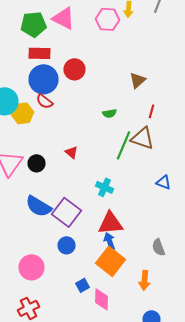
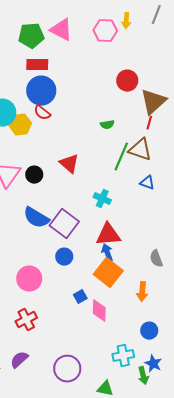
red circle: (74, 69) -> (127, 81), moved
brown triangle: (138, 80) -> (153, 102), moved, size x1.6
red triangle: (72, 152) -> (69, 164), size x1.5
blue triangle: (164, 182) -> (147, 183), moved

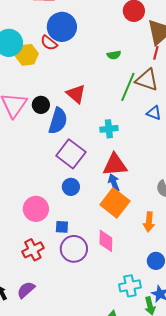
blue circle: (41, 91) -> (62, 27), moved
cyan cross: (102, 199) -> (109, 129), turned -30
blue semicircle: (36, 218) -> (58, 121), moved, turned -104
blue square: (80, 297) -> (62, 227), moved, turned 32
purple circle: (67, 369) -> (74, 249), moved

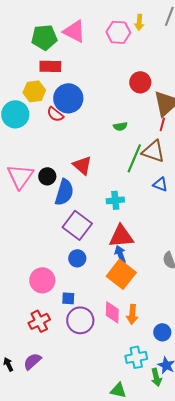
yellow hexagon: (27, 55) -> (34, 91), moved
orange arrow: (149, 222) -> (132, 314), moved

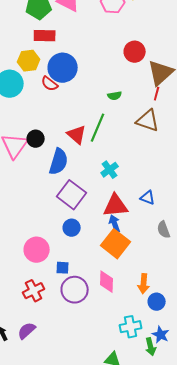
green line: (134, 158) -> (98, 128), moved
black circle: (47, 176) -> (36, 139), moved
blue triangle: (160, 184) -> (148, 198), moved
cyan cross: (115, 200) -> (110, 170), turned -30
orange arrow: (132, 314) -> (144, 284), moved

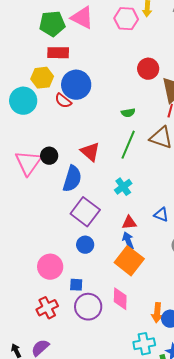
green line: (98, 128) -> (128, 145), moved
red triangle: (116, 206) -> (129, 223), size x0.6
orange arrow: (144, 284) -> (157, 313), moved

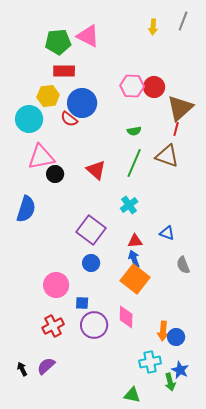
pink hexagon: (126, 19) -> (132, 86), moved
pink triangle: (28, 163) -> (41, 157), moved, turned 44
blue semicircle: (72, 179) -> (26, 209), moved

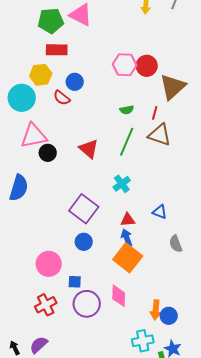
blue circle: (82, 103) -> (75, 82), size x0.6
red line: (176, 129) -> (155, 113), moved

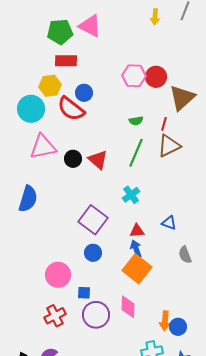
red semicircle: (62, 98) -> (71, 109), size x1.6
brown triangle: (160, 135) -> (169, 146), turned -45
black circle: (48, 153) -> (73, 159), moved

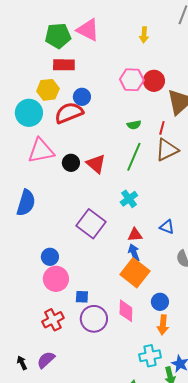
yellow arrow: (155, 17) -> (144, 35), moved
red semicircle: (71, 109) -> (69, 113), turned 120
blue circle: (93, 253) -> (50, 257), moved
blue circle: (178, 327) -> (160, 302), moved

